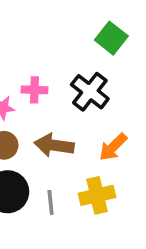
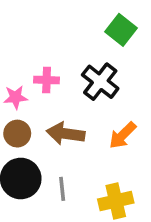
yellow cross: (97, 195) -> (116, 201), moved

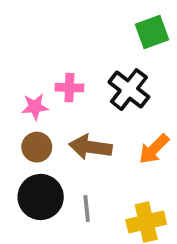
green square: (121, 30) -> (152, 32), turned 32

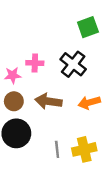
orange arrow: (154, 149) -> (89, 103), turned 30
gray line: (87, 209) -> (57, 149), moved

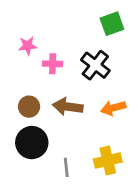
pink star: (13, 75) -> (28, 46), moved
gray line: (57, 149) -> (66, 167), moved

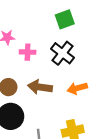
green square: (112, 24) -> (65, 19), moved

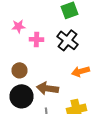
brown arrow: (40, 87) -> (48, 88), moved

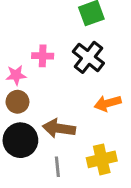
pink star: (18, 26) -> (16, 75), moved

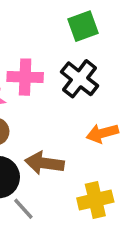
pink cross: (43, 56) -> (25, 77), size x1.4
gray line: (57, 167) -> (23, 209), moved, turned -36

